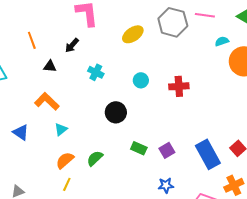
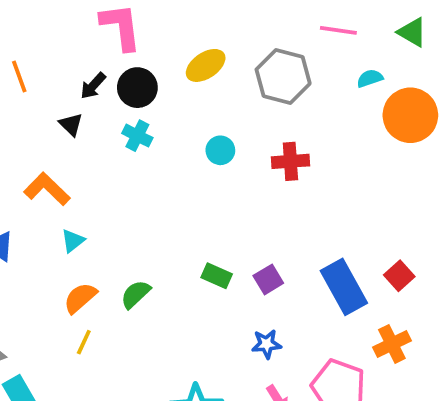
gray hexagon: (173, 22) -> (283, 76), moved
black triangle: (50, 66) -> (71, 124), moved, turned 40
black circle: (116, 112) -> (137, 88), moved

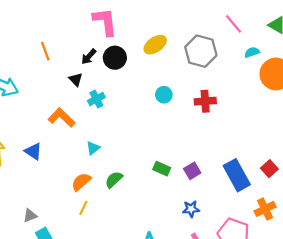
pink line: (338, 30) -> (233, 24), turned 42
cyan cross: (137, 136) -> (96, 99), moved, turned 35
cyan triangle: (73, 241) -> (93, 148), moved

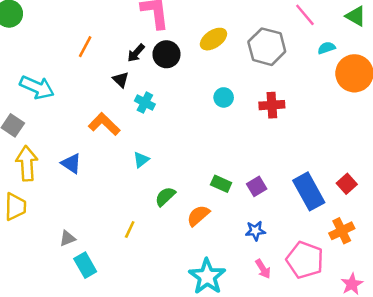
orange line: (45, 51) -> (85, 47), turned 48
cyan cross: (96, 99) -> (145, 103), turned -35
orange semicircle: (81, 182) -> (198, 216), moved

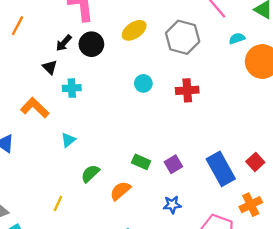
orange line: (85, 47) -> (18, 26), moved
cyan cross: (145, 103) -> (72, 88), turned -30

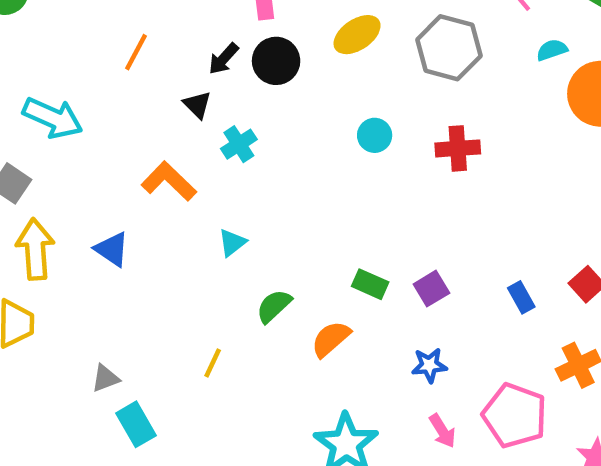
orange line: (18, 26) -> (136, 52), moved
cyan cross: (72, 88) -> (239, 144), turned -30
blue rectangle: (221, 169) -> (521, 297), size x0.5

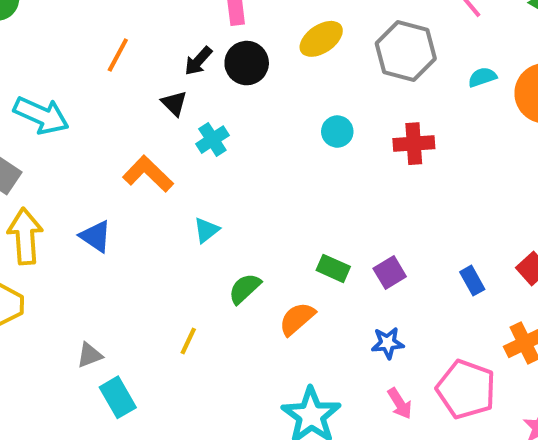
cyan semicircle: (552, 50) -> (482, 77), moved

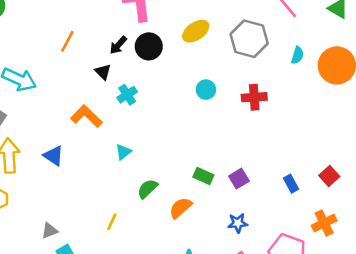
cyan semicircle: (482, 77) -> (297, 55), turned 126

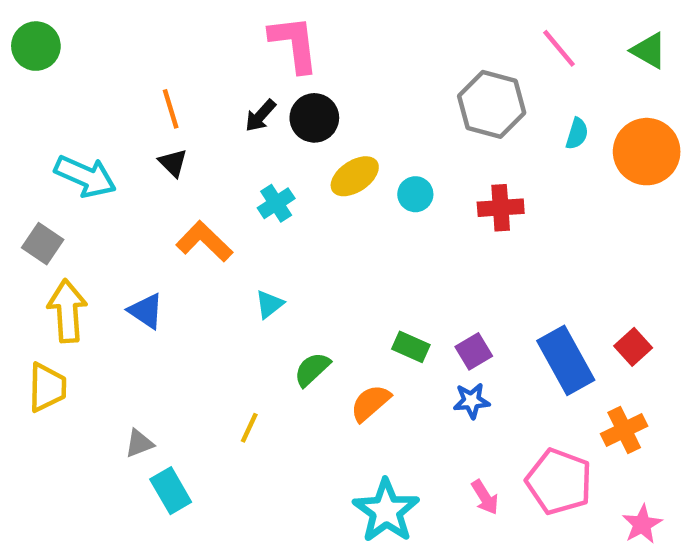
yellow ellipse: (196, 31) -> (355, 176), moved
orange line: (67, 41) -> (171, 109), turned -45
black triangle: (103, 72) -> (173, 163), moved
blue rectangle: (291, 184) -> (566, 360), size x2.0
blue star: (238, 223) -> (471, 401), moved

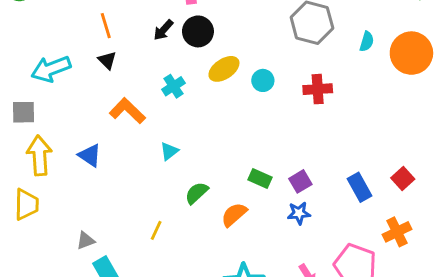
cyan arrow: (85, 176) -> (51, 69), turned 135
gray square: (43, 244) -> (24, 112), turned -35
blue rectangle: (566, 360) -> (359, 187), size x0.7

